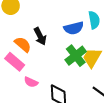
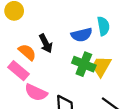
green cross: (76, 56) -> (84, 64), turned -30
pink semicircle: (31, 82) -> (36, 92), size x1.5

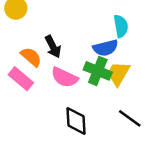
blue semicircle: (82, 35) -> (105, 48), moved
pink semicircle: (36, 92) -> (64, 77), moved

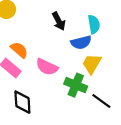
black arrow: (53, 47) -> (59, 21), moved
green cross: (98, 71) -> (76, 85), moved
black diamond: (76, 121) -> (22, 102), moved

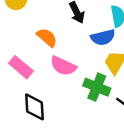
orange semicircle: (19, 50) -> (47, 37), moved

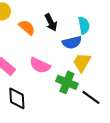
orange semicircle: (47, 37) -> (27, 27), moved

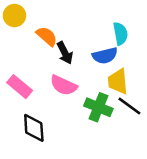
black arrow: (51, 22) -> (65, 53), moved
yellow trapezoid: (82, 62) -> (118, 81), turned -35
black line: (91, 97) -> (129, 106), moved

